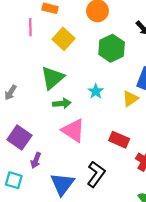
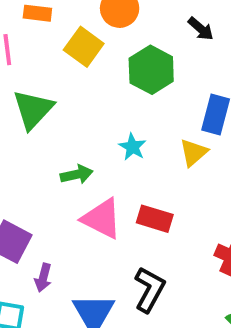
yellow square: (64, 39) -> (84, 47), moved
green triangle: (52, 78) -> (33, 109), moved
red rectangle: (119, 140) -> (155, 219), moved

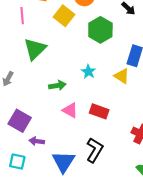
yellow triangle: (193, 153) -> (122, 76), turned -49
pink triangle: (102, 219) -> (70, 110), size x0.7
purple arrow: (43, 278) -> (37, 141), turned 80

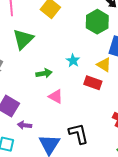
green hexagon: (100, 30) -> (97, 22), moved
red rectangle: (99, 111) -> (93, 83), moved
black L-shape: (95, 150) -> (78, 134), turned -45

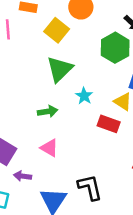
green triangle: (23, 39) -> (60, 69), moved
pink triangle: (56, 96) -> (49, 148), moved

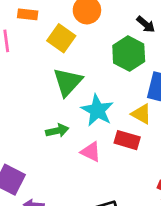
cyan star: (84, 96) -> (97, 110), size x1.6
pink triangle: (49, 148) -> (91, 152), moved

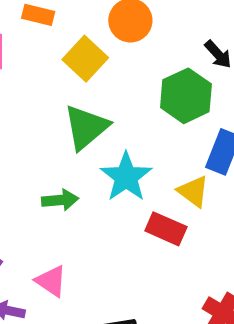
pink triangle: (91, 152) -> (51, 281), moved

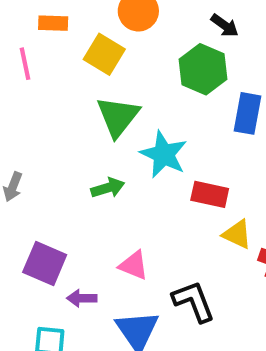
yellow triangle: (193, 191) -> (237, 234), moved
pink triangle: (51, 281) -> (134, 265), moved

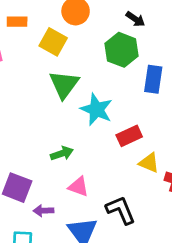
green arrow: (108, 188) -> (62, 153), moved
red rectangle: (210, 194) -> (129, 136), turned -35

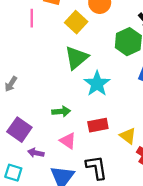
red rectangle: (129, 136) -> (98, 125), moved

